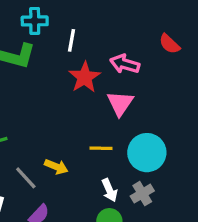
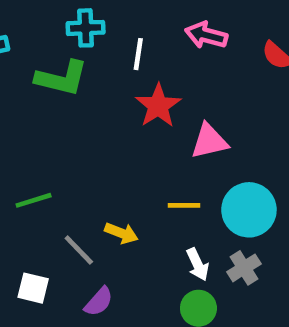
pink arrow: (125, 64) -> (206, 35), moved
pink triangle: (120, 103) -> (209, 141), turned 44

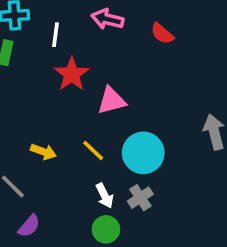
yellow line: (184, 205) -> (93, 150), turned 45
yellow arrow: (121, 233) -> (43, 152), moved

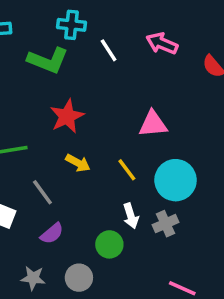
white line: (55, 35) -> (109, 50), turned -50
red star: (72, 74) -> (67, 116), moved
green circle: (106, 229) -> (109, 244), moved

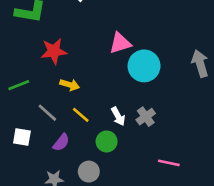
red star: (67, 116) -> (54, 51), turned 30
yellow line: (127, 170) -> (81, 115), moved
cyan circle: (176, 180) -> (144, 66), moved

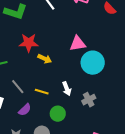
yellow arrow: (70, 85) -> (45, 59), moved
yellow line: (81, 115) -> (42, 92), turned -32
white arrow: (118, 116) -> (67, 89), moved

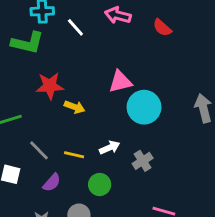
white arrow: (67, 89) -> (110, 148), turned -88

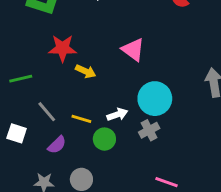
pink triangle: (120, 82) -> (133, 50), turned 45
cyan circle: (144, 107) -> (155, 99), moved
green circle: (100, 185) -> (104, 139), moved

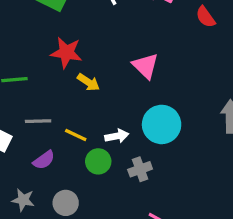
gray line: (47, 112) -> (38, 121), turned -60
gray cross: (149, 130) -> (140, 169), moved

